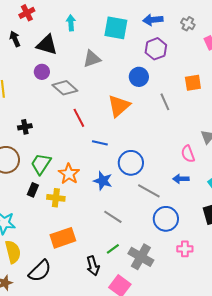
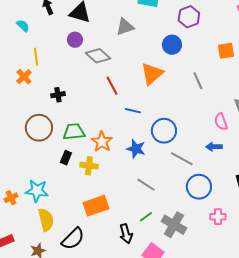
gray line: (165, 102) -> (198, 81), moved
green trapezoid: (41, 164) -> (74, 132), turned 50

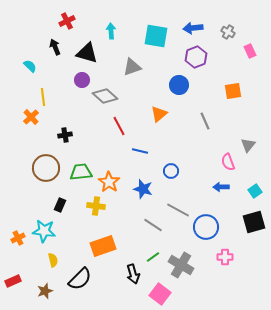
orange triangle: (152, 74) -> (159, 114), size x0.7
blue circle: (164, 131) -> (171, 171), size x0.6
black rectangle: (66, 158) -> (60, 205), moved
gray line: (182, 159) -> (178, 210), moved
yellow semicircle: (46, 220) -> (53, 260), size x0.6

